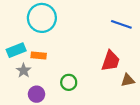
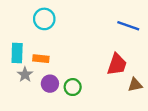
cyan circle: (42, 18) -> (44, 19), size x0.7
cyan rectangle: (16, 50) -> (17, 53), turned -66
purple circle: (37, 94) -> (50, 84), moved

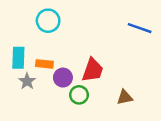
red trapezoid: (117, 64) -> (93, 70), moved
purple circle: (50, 84) -> (63, 78), moved
brown triangle: (135, 85) -> (125, 97), moved

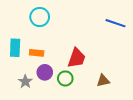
purple circle: (63, 78) -> (45, 72), moved
gray star: (27, 81) -> (25, 82), moved

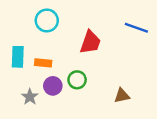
red trapezoid: (77, 58) -> (90, 42), moved
green circle: (65, 78) -> (77, 80), moved

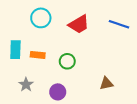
red trapezoid: (90, 42) -> (79, 24), moved, turned 40
green circle: (77, 80) -> (67, 61), moved
purple circle: (53, 86) -> (58, 92), moved

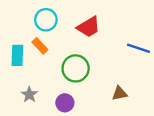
blue line: (119, 24) -> (138, 48), moved
orange rectangle: (38, 55) -> (40, 46), moved, turned 40
green circle: (67, 61) -> (76, 68), size x1.5

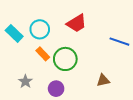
cyan circle: (46, 20) -> (40, 29), moved
orange rectangle: (40, 46) -> (43, 54), moved
cyan rectangle: (17, 55) -> (14, 33), moved, turned -48

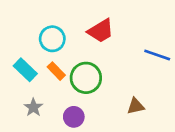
cyan rectangle: (14, 33) -> (25, 70), moved

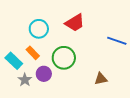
cyan rectangle: (25, 70) -> (14, 61), moved
orange rectangle: (56, 71) -> (33, 53), moved
purple circle: (74, 117) -> (44, 74), moved

